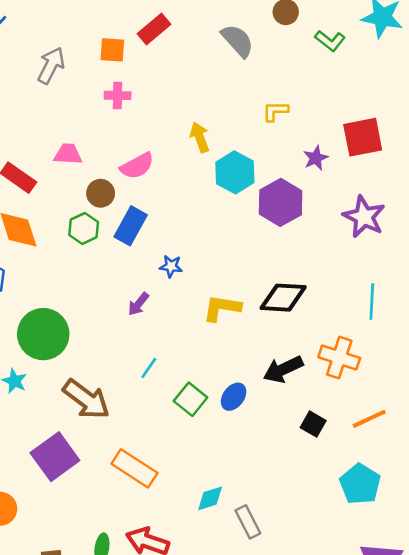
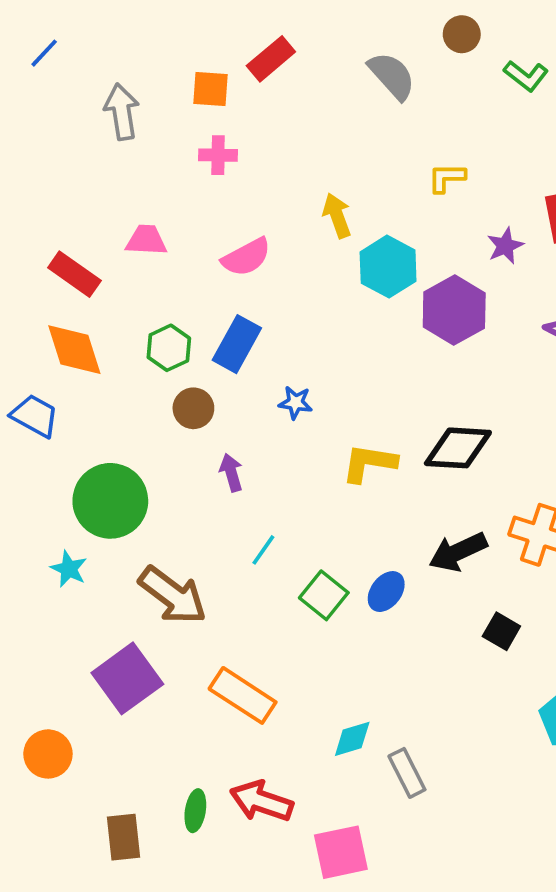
gray arrow: (51, 65) -> (122, 112), turned -36
brown circle: (101, 193) -> (193, 408), moved
purple arrow: (138, 304) -> (231, 473), moved, turned 125

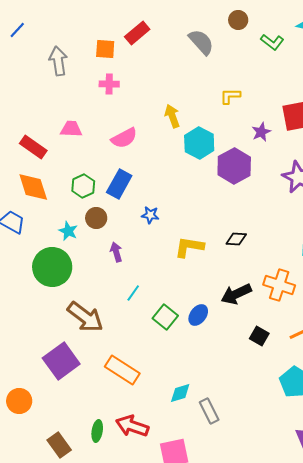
black diamond: (458, 448) -> (236, 239), size x0.6
cyan star: (69, 569) -> (68, 231), moved
brown rectangle: (124, 837) -> (59, 445), turned -30

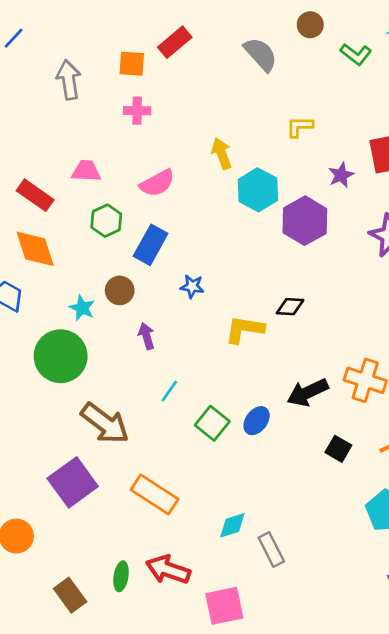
green hexagon: (83, 186) -> (106, 221), moved
black diamond: (236, 239) -> (290, 307), moved

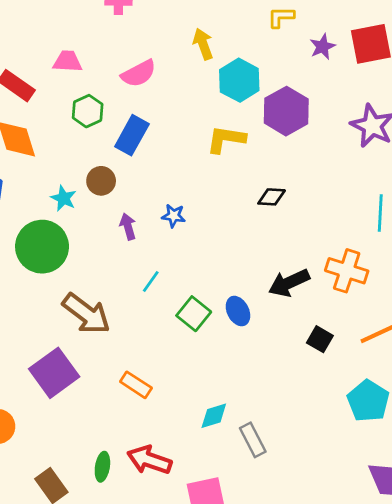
purple star: (341, 175) -> (323, 47), moved
blue star: (192, 286) -> (174, 216), moved
yellow L-shape: (244, 329) -> (226, 139), moved
blue ellipse: (257, 421) -> (238, 311), turned -64
orange rectangle: (155, 494) -> (136, 385), size x0.7

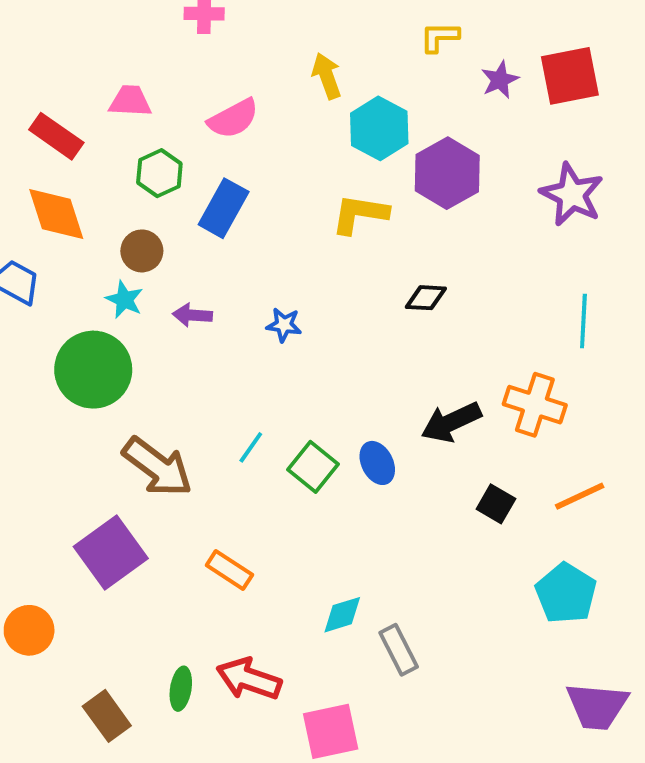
brown circle: (101, 181) -> (142, 251), moved
purple arrow: (128, 226) -> (192, 315), moved, turned -70
cyan line: (151, 281) -> (251, 447), moved

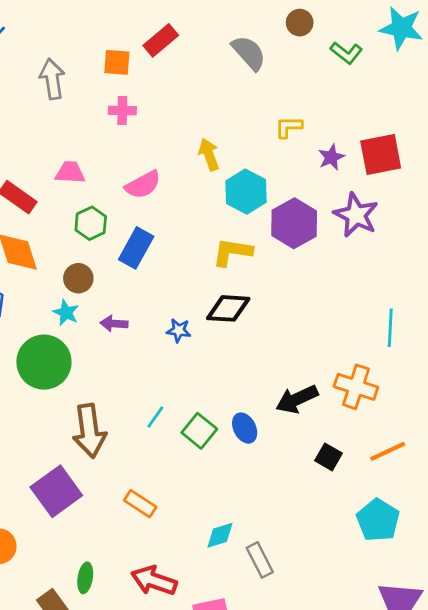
purple star: (572, 195) -> (356, 215), moved
black diamond: (426, 298) -> (228, 308), moved, size x1.5
brown arrow: (157, 467) -> (89, 431), turned 45
green ellipse: (181, 689) -> (85, 578), moved

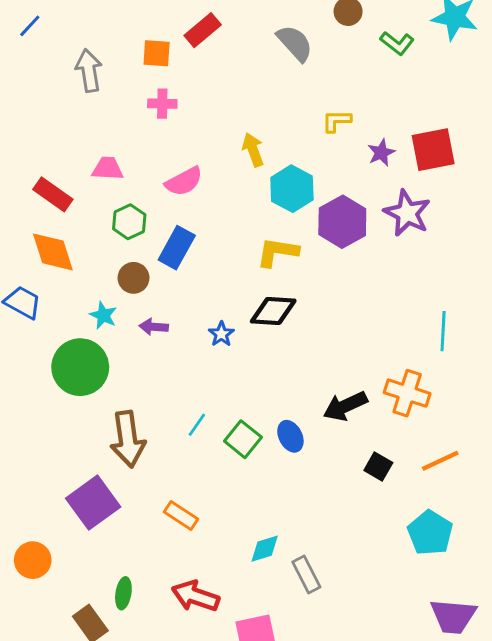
brown circle: (78, 278) -> (134, 278), moved
blue star: (179, 330) -> (221, 334), turned 30

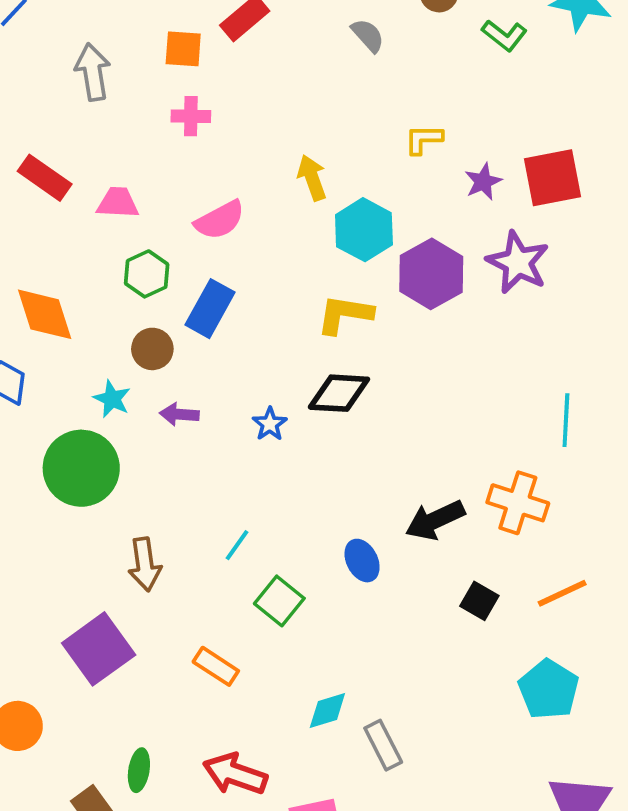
gray semicircle: (295, 43) -> (368, 35), size x0.7
red rectangle: (53, 194) -> (45, 178), moved
brown arrow: (128, 439) -> (145, 564), size x0.7
green square: (243, 439) -> (279, 601), moved

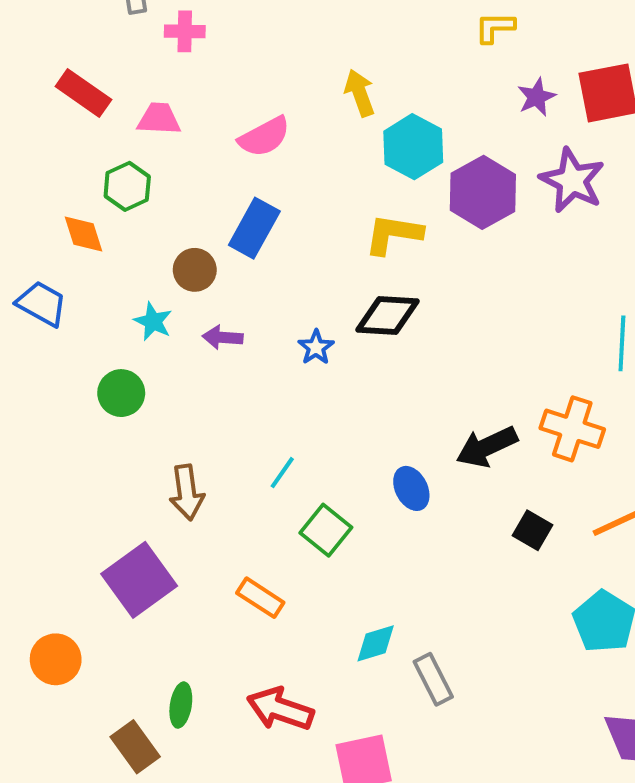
pink cross: (191, 116) -> (185, 31), moved
yellow L-shape: (424, 139) -> (495, 27), moved
green hexagon: (147, 274) -> (127, 186), moved
orange diamond: (45, 314) -> (83, 234), size x0.7
green circle: (81, 468) -> (121, 393), size x0.6

